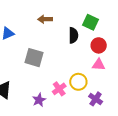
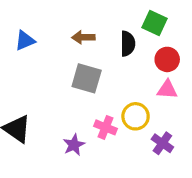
brown arrow: (45, 19) -> (83, 37), moved
gray square: (34, 58) -> (87, 78), moved
pink cross: (59, 89) -> (106, 127), turned -32

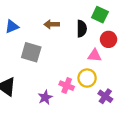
gray square: (87, 78) -> (31, 52), moved
pink triangle: (167, 89) -> (95, 55), moved

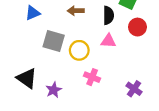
pink triangle: (95, 55) -> (108, 41), moved
yellow circle: (87, 78) -> (79, 50), moved
purple star: (45, 97) -> (54, 90), moved

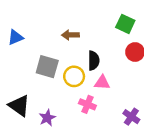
blue triangle: (33, 13) -> (16, 37), moved
black semicircle: (108, 15) -> (94, 61), moved
pink triangle: (108, 41) -> (102, 82), moved

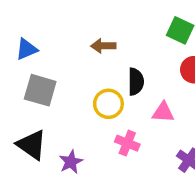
gray square: (47, 67) -> (40, 90), moved
pink triangle: (102, 82) -> (163, 112), moved

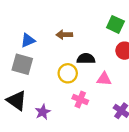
blue triangle: (27, 49) -> (28, 40), moved
black semicircle: (136, 82) -> (86, 59), turned -90

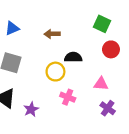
blue triangle: (28, 40) -> (12, 28), moved
pink triangle: (104, 79) -> (101, 84), moved

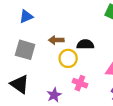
brown arrow: (52, 34) -> (56, 40), moved
purple star: (31, 109) -> (54, 95), moved

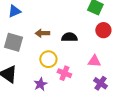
yellow circle: (68, 58) -> (48, 59), moved

